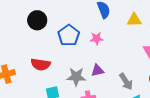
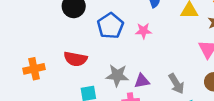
purple triangle: (97, 71) -> (142, 81), moved

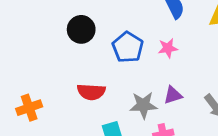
orange cross: (34, 69) -> (29, 108), moved
purple triangle: (142, 81) -> (173, 95), moved

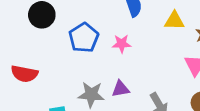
red semicircle: (91, 92) -> (24, 74), moved

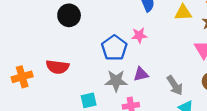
blue pentagon: (84, 38) -> (114, 48), moved

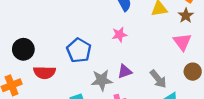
black circle: (69, 15) -> (23, 49), moved
blue pentagon: (114, 48) -> (79, 50), moved

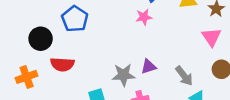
pink star: (119, 35) -> (144, 17), moved
blue pentagon: (79, 50) -> (75, 19), moved

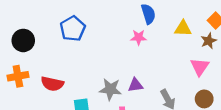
black circle: (41, 39) -> (23, 40), moved
red semicircle: (62, 64) -> (52, 84), moved

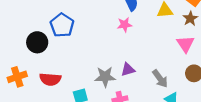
black circle: (23, 40) -> (37, 42), moved

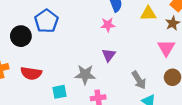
purple triangle: (128, 70) -> (109, 55), moved, turned -40

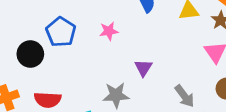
pink star: (108, 25) -> (109, 31), moved

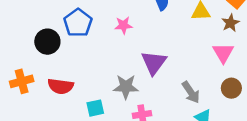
purple triangle: (143, 68) -> (154, 63), size x1.5

